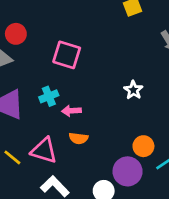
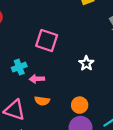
pink square: (67, 55) -> (47, 41), moved
orange circle: (143, 146) -> (80, 105), moved

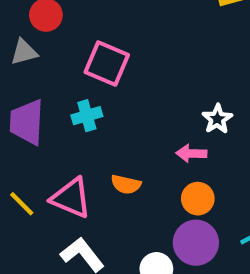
pink square: (47, 41) -> (107, 64), moved
pink arrow: (37, 79) -> (191, 153), moved

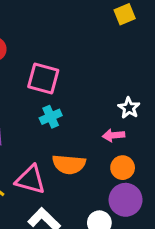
cyan cross: (87, 116) -> (51, 117), moved
orange semicircle: (126, 184) -> (69, 164), size x1.5

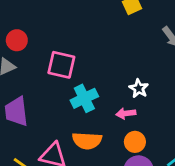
cyan cross: (51, 117) -> (84, 98), moved, size x1.4

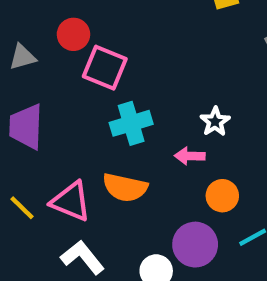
red circle: (17, 40) -> (73, 34), moved
orange circle: (135, 142) -> (222, 196), moved

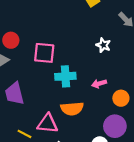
red circle: (73, 34) -> (11, 40), moved
white star: (215, 122) -> (103, 45), moved
cyan cross: (131, 123) -> (65, 76), turned 30

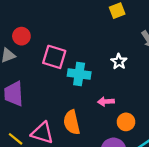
cyan cross: (65, 76) -> (79, 74), moved
orange semicircle: (72, 109) -> (72, 122), turned 70

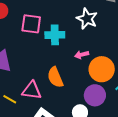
white star: (119, 62) -> (87, 19), size x1.5
orange circle: (126, 122) -> (102, 69), size x1.6

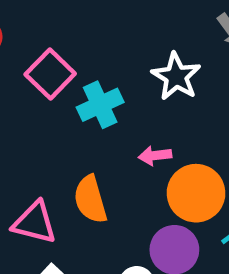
pink square: (31, 24) -> (50, 74), turned 30
cyan cross: (55, 35) -> (100, 105), turned -30

